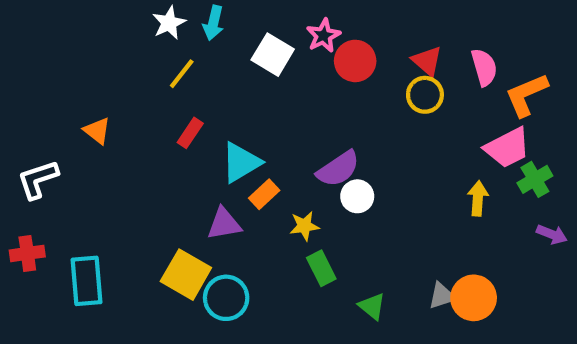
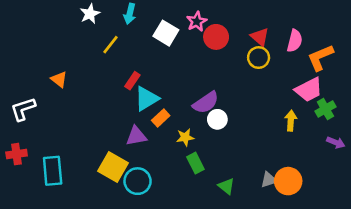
white star: (169, 23) -> (90, 14), moved
pink semicircle: (484, 67) -> (295, 41), turned 30
red rectangle: (190, 133) -> (132, 81), moved

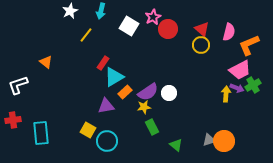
purple semicircle: (206, 103) -> (148, 92), moved
purple arrow: (336, 142) -> (237, 88), moved
yellow square: (113, 167) -> (88, 130), size x0.7

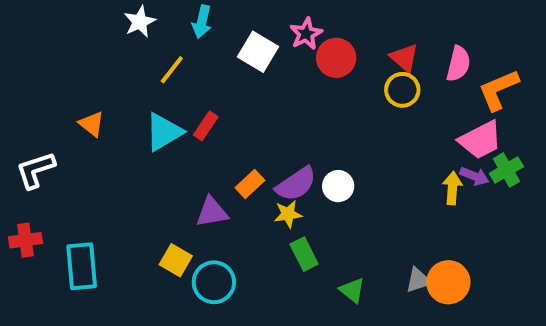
cyan triangle: (114, 77) -> (164, 132), moved

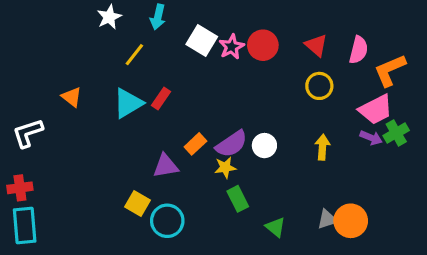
pink star: (306, 34) -> (232, 47), moved
yellow circle: (402, 90) -> (319, 86), moved
yellow arrow: (452, 188) -> (322, 147), moved
cyan rectangle: (82, 266) -> (25, 225), moved

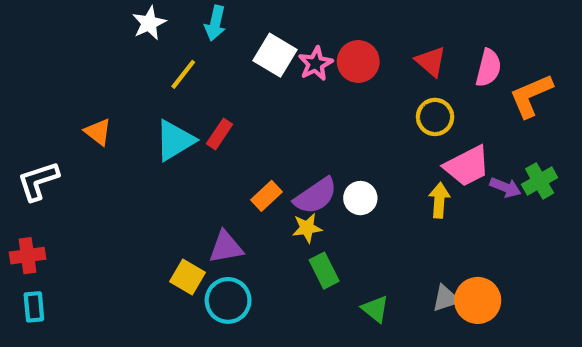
pink trapezoid: (376, 109) -> (467, 166), moved
purple triangle: (166, 166) -> (226, 247), moved
cyan rectangle: (25, 225) -> (34, 307), size x0.6

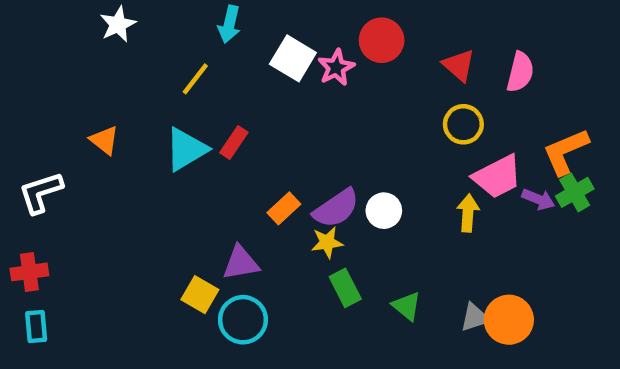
white star: (149, 23) -> (118, 24), moved
red circle: (358, 61) -> (382, 40), moved
orange L-shape: (531, 96) -> (566, 152), moved
green triangle: (375, 309) -> (407, 306), moved

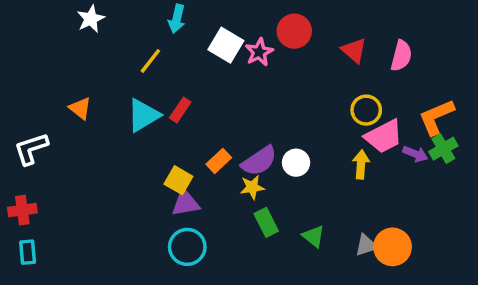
yellow circle: (463, 124) -> (366, 110), moved
yellow square: (200, 295) -> (178, 180), moved

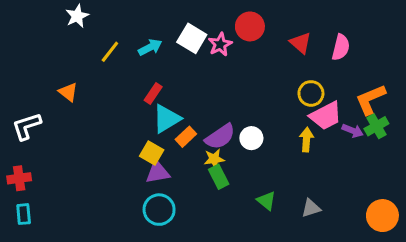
cyan arrow: (177, 19) -> (150, 47), moved, turned -130
yellow line: (150, 61) -> (110, 52), moved
cyan triangle: (143, 115) -> (167, 119), moved
green rectangle: (266, 222) -> (219, 177), moved
orange circle: (393, 247) -> (382, 216), moved

